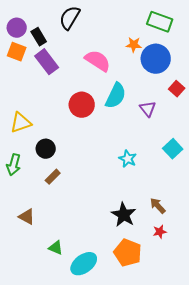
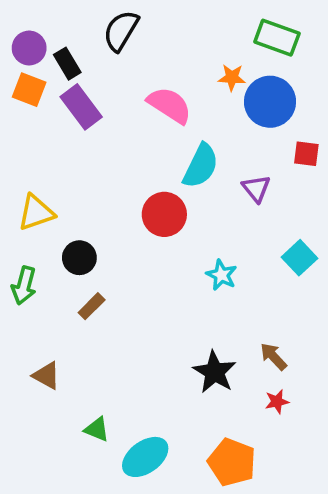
red square: (177, 89) -> (306, 154), turned -35
red circle: (82, 105) -> (164, 214), moved
orange pentagon: (128, 253) -> (232, 462), moved

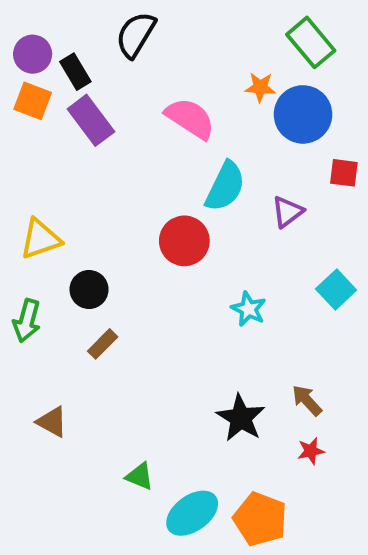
green rectangle: (277, 38) -> (311, 42), turned 30
purple triangle: (256, 188) -> (287, 212), turned 32
green triangle: (97, 429) -> (140, 476), moved
cyan ellipse: (145, 457) -> (192, 513), moved

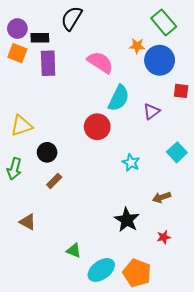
black rectangle: (75, 72) -> (40, 38), turned -60
purple rectangle: (91, 120) -> (48, 63), turned 35
brown arrow: (307, 400) -> (162, 197), moved, turned -66

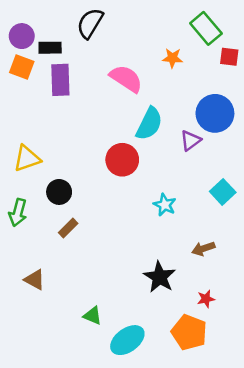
blue circle: (160, 60) -> (215, 113), moved
red square: (181, 91) -> (229, 57), moved
orange pentagon: (137, 273) -> (189, 332), moved

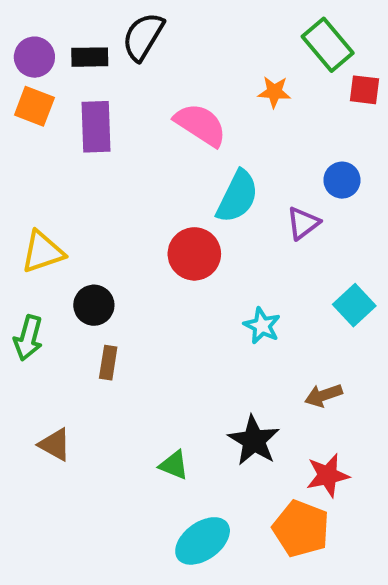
black rectangle: (50, 48) -> (90, 57), moved
blue circle: (215, 113) -> (342, 180), size x0.6
brown rectangle: (68, 228) -> (108, 363), turned -36
red star: (206, 299) -> (328, 475), size x1.5
green triangle: (93, 316) -> (174, 465), moved

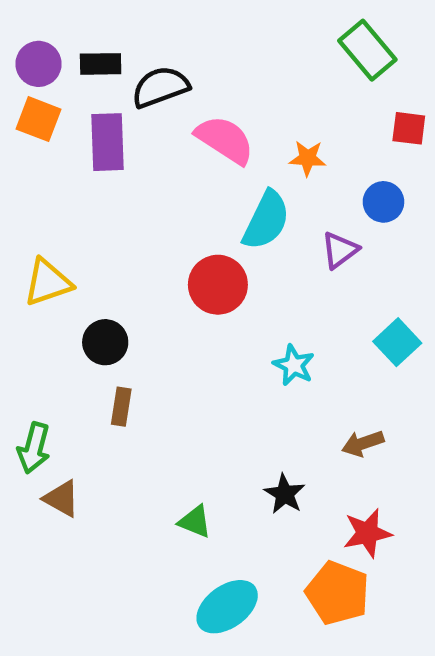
black semicircle: (143, 37) -> (160, 87), moved, turned 39
red square: (365, 90) -> (409, 128), moved
orange star: (274, 92) -> (308, 158), moved
green arrow: (28, 338) -> (34, 448), moved
black star: (254, 440) -> (285, 494), size x0.7

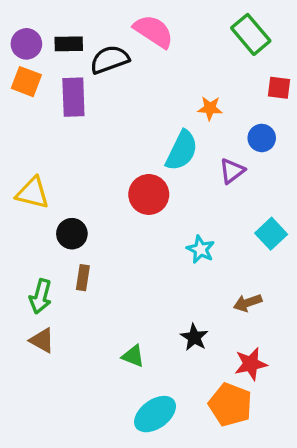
pink semicircle: (225, 140) -> (153, 31), moved
yellow triangle: (48, 282) -> (33, 193), turned 33
green arrow: (34, 448) -> (41, 296), moved

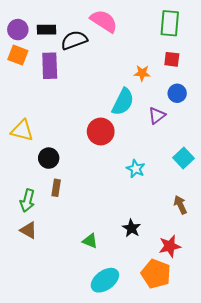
green rectangle: (251, 34) -> (170, 23), turned 45
red square: (279, 88) -> (172, 59), moved
brown arrow: (248, 303) -> (180, 205), moved, turned 84

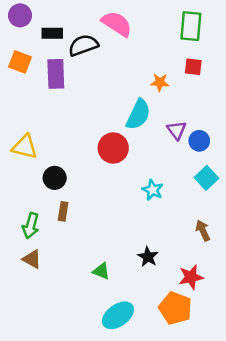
purple circle: (18, 30) -> (20, 15), moved
blue circle: (177, 93) -> (199, 141), moved
purple triangle: (157, 116) -> (177, 130), turned -30

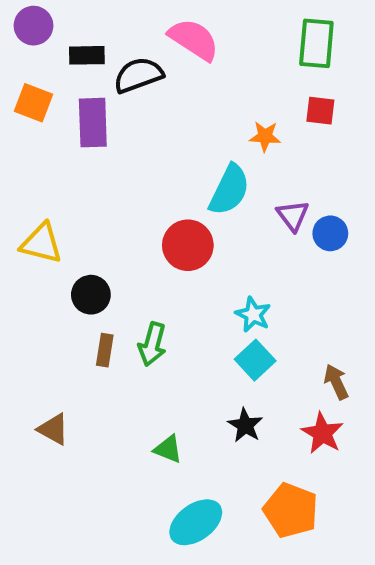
cyan square: (206, 178) -> (255, 360), moved
green arrow: (31, 226) -> (152, 344), moved
red star: (191, 277) -> (322, 433), moved, turned -30

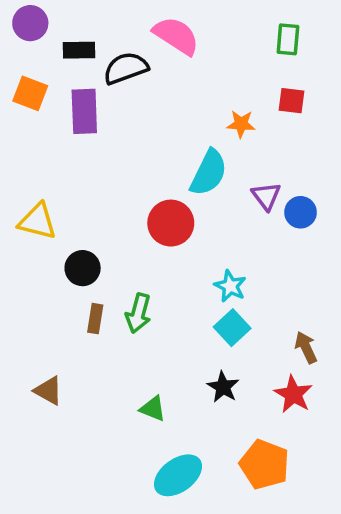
green rectangle: (316, 43) -> (288, 39), size x0.7

